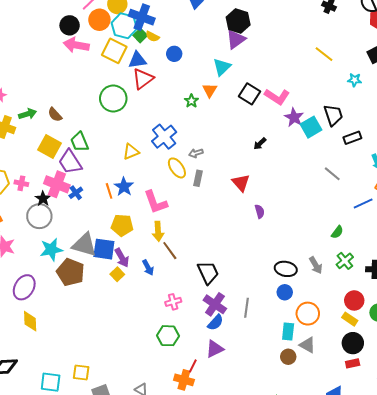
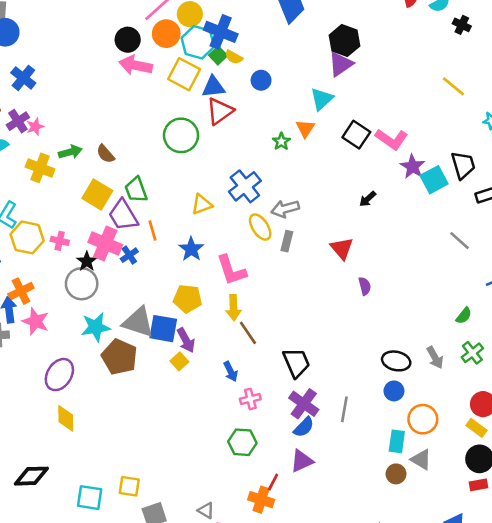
gray arrow: (196, 153) -> (285, 209), size x1.5
orange line: (109, 191) -> (153, 230), moved
blue arrow: (148, 268) -> (231, 371), moved

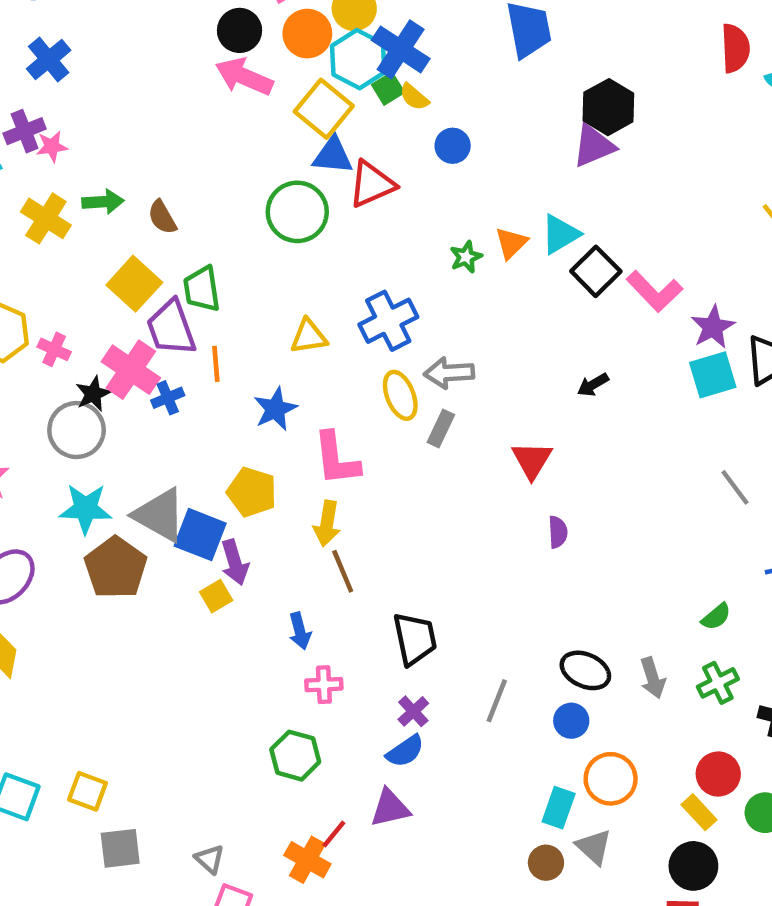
blue triangle: (213, 87) -> (333, 156), moved
cyan triangle: (322, 99) -> (560, 234), moved
purple star: (413, 167) -> (713, 327), moved
purple cross: (304, 404) -> (413, 711), size x0.6
gray line: (344, 409) -> (497, 701), moved

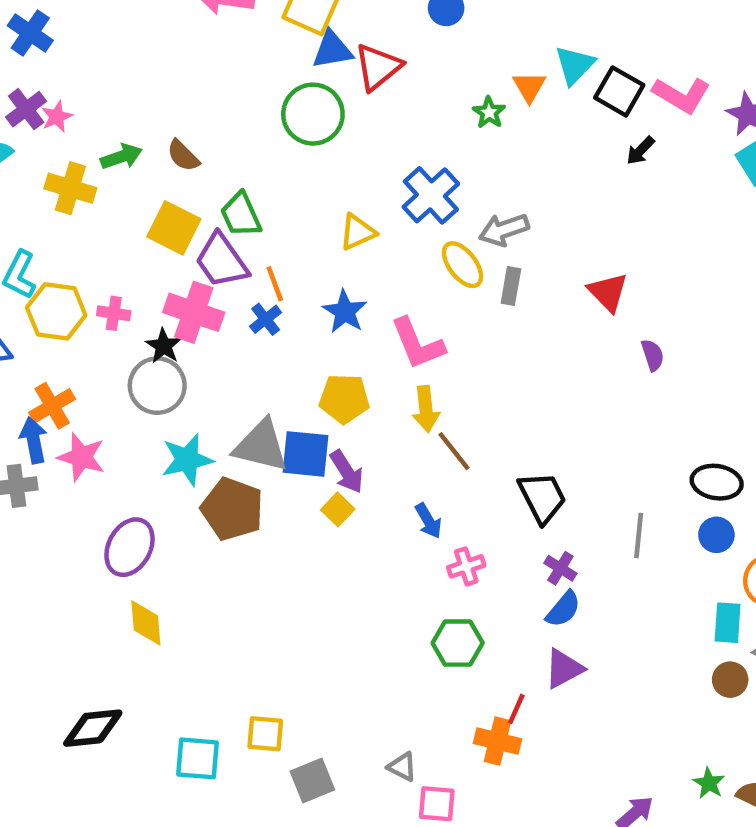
black arrow: (593, 385) -> (640, 151), moved
blue cross: (168, 398) -> (266, 319), moved

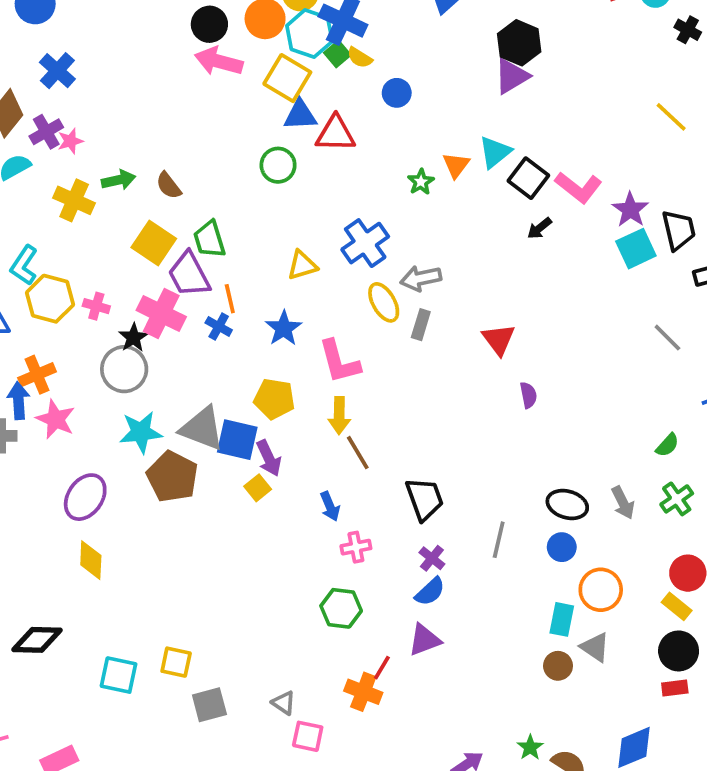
red triangle: (378, 67) -> (336, 134), turned 33
green circle: (313, 114) -> (278, 165), size x0.7
blue cross: (266, 319) -> (219, 326), turned -30

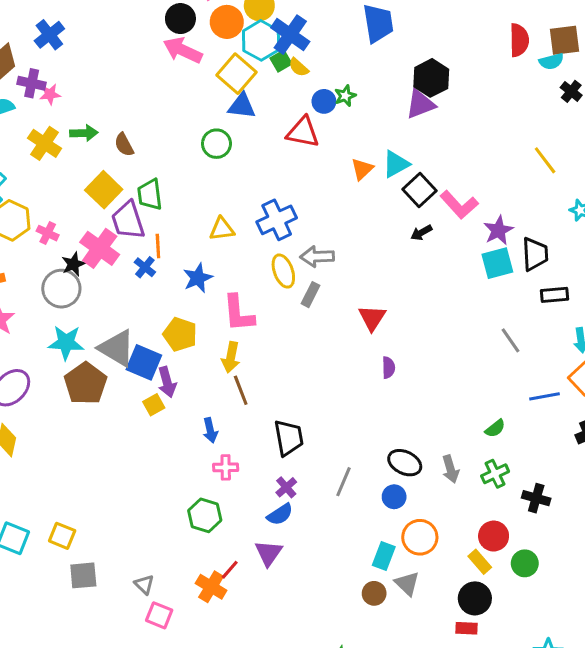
purple cross: (46, 132) -> (32, 83), turned 32
red triangle: (336, 134) -> (303, 132), moved
green star: (421, 182) -> (345, 96), moved
purple triangle: (425, 640) -> (269, 553), turned -44

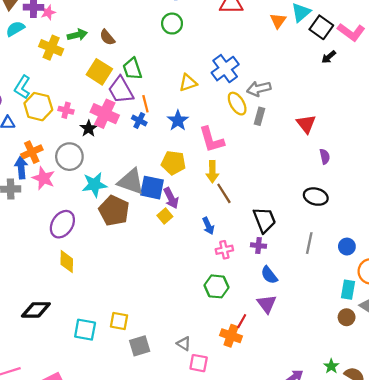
gray circle: (61, 289) -> (69, 157), moved
black ellipse: (405, 463) -> (316, 197), moved
purple cross: (286, 487) -> (258, 246), moved, turned -32
blue semicircle: (280, 514) -> (269, 275), turned 96

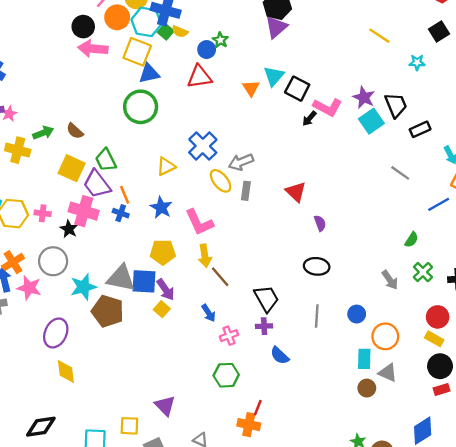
green circle: (172, 24) -> (141, 107), size x1.5
pink L-shape: (351, 32) -> (328, 107), moved
purple triangle: (267, 304) -> (165, 406), moved

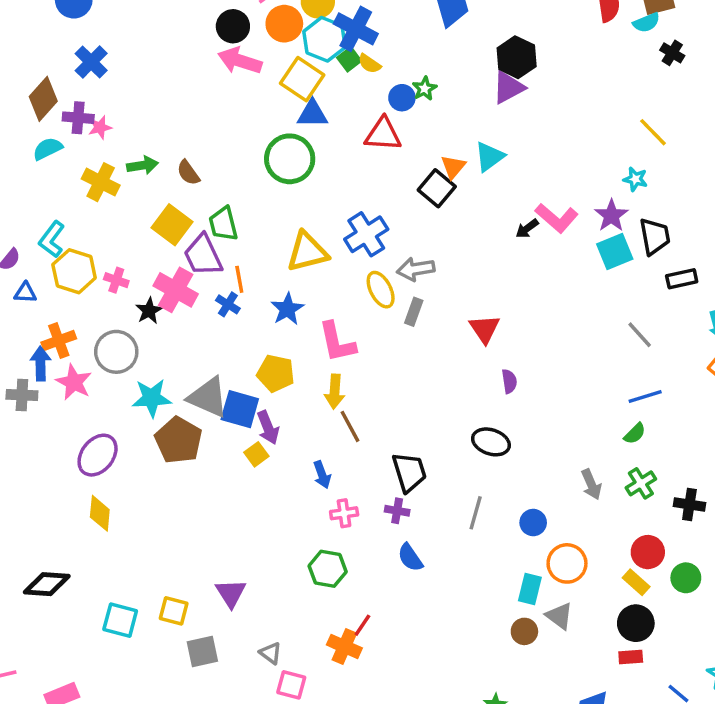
cyan star: (417, 62) -> (635, 179), moved
black square: (297, 89) -> (437, 188), moved
yellow triangle: (166, 166) -> (307, 252), size x1.5
blue line: (439, 204) -> (645, 397), moved

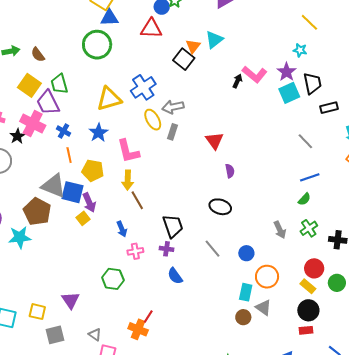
black arrow: (527, 228) -> (237, 81), turned 152
orange line: (239, 279) -> (69, 155), moved
cyan star: (152, 398) -> (20, 237), moved
gray line: (476, 513) -> (212, 249), turned -54
green hexagon: (328, 569) -> (113, 279), moved

